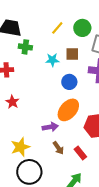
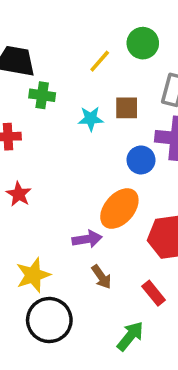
green circle: (82, 28) -> (143, 43), moved
blue circle: (69, 82) -> (141, 160), moved
red rectangle: (80, 153) -> (154, 293), moved

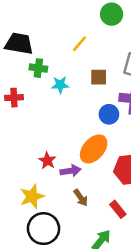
green circle: (143, 43) -> (112, 14), moved
cyan star: (91, 119) -> (60, 85), moved
red star: (19, 194) -> (47, 161), moved

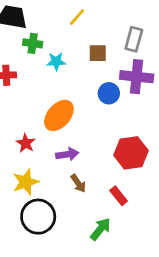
orange ellipse: (94, 149) -> (59, 115), moved
red star: (47, 161) -> (26, 143), moved

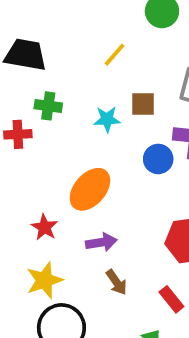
green cross: (33, 43) -> (48, 106), moved
cyan star: (56, 61) -> (107, 119), moved

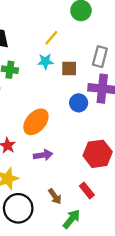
cyan star: (107, 119) -> (45, 61), moved
brown arrow: (116, 282) -> (55, 196), moved

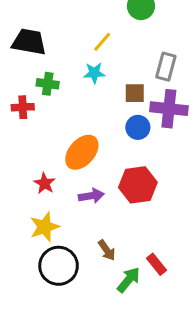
brown square: (69, 69) -> (135, 93), moved
red hexagon: (98, 154) -> (138, 185), moved
red rectangle: (87, 191) -> (157, 264), moved

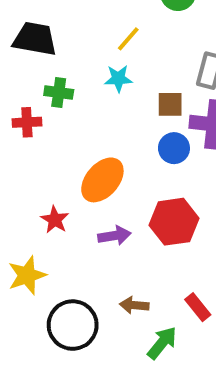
yellow star: (45, 227) -> (27, 275), moved
brown arrow: (107, 250) -> (134, 305), turned 130
red rectangle: (157, 264) -> (198, 307), moved

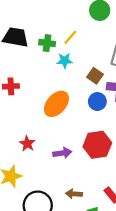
green cross: (59, 92) -> (47, 43), moved
brown square: (170, 104) -> (95, 76), turned 35
orange ellipse: (102, 180) -> (56, 104), moved

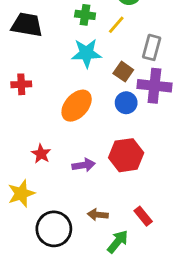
yellow line: (70, 37) -> (116, 25), moved
green cross: (47, 43) -> (85, 15), moved
cyan star: (65, 61) -> (86, 53), size x1.5

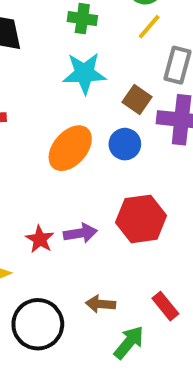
yellow line: (116, 25) -> (149, 27), moved
blue circle: (126, 103) -> (125, 144), moved
red star: (41, 154) -> (40, 239), moved

